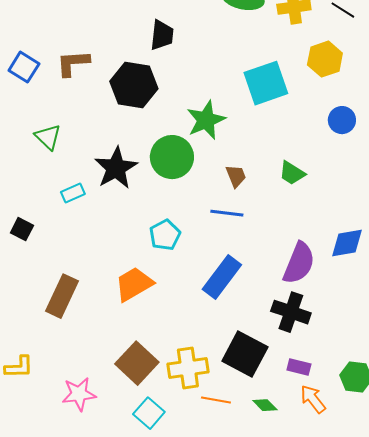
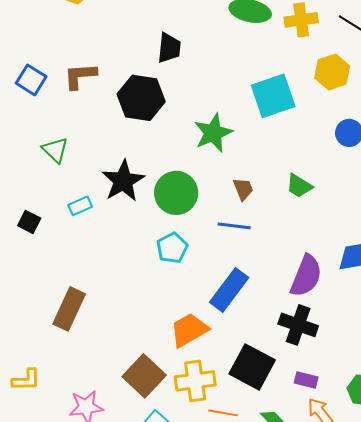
green circle: (172, 157) -> (176, 193), moved
black square: (22, 229) -> (29, 222), moved
orange trapezoid: (134, 284) -> (189, 330), moved

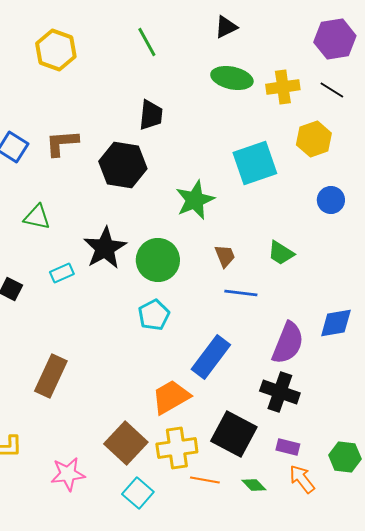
green triangle: (55, 150) -> (37, 217), turned -32
blue line: (234, 226) -> (241, 293), moved

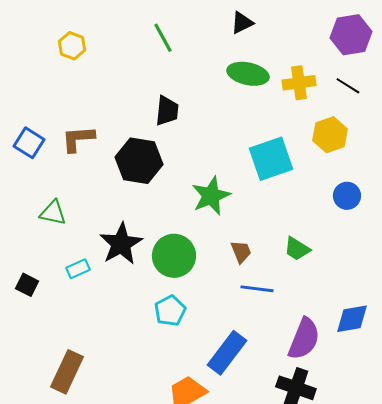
yellow hexagon: (56, 50) -> (72, 46), size x0.7

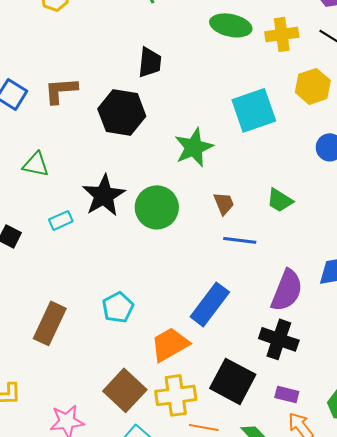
cyan pentagon: (170, 311) -> (118, 307), moved

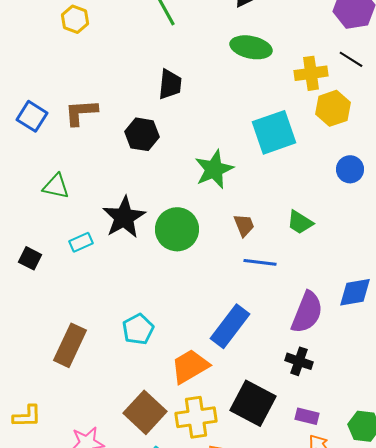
yellow cross: (282, 34) -> (311, 73), moved
black hexagon: (122, 112) -> (142, 134), size x0.7
black cross: (279, 339) -> (299, 361), size x0.7

